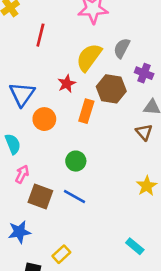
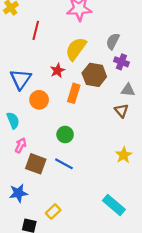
gray semicircle: (122, 48) -> (113, 41), moved
cyan rectangle: (135, 246) -> (114, 205), size x1.5

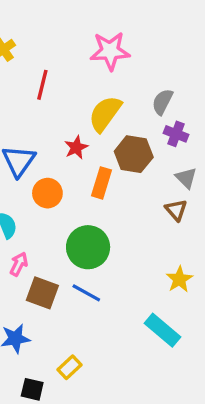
gray triangle: (128, 90) -> (186, 178), turned 40
green circle: (65, 135) -> (88, 247), size x1.6
cyan rectangle: (114, 205) -> (162, 330), moved

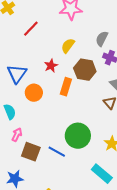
red line: (42, 85) -> (31, 29), turned 30
yellow semicircle: (105, 114) -> (68, 46), size x0.7
green circle: (88, 247) -> (78, 136), moved

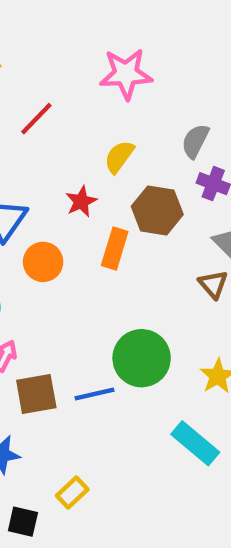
brown square: (31, 152) -> (36, 394), turned -30
blue line: (57, 152) -> (95, 394), turned -42

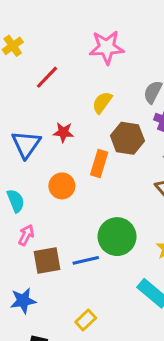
red star: (81, 201) -> (63, 132), moved, turned 30
orange circle: (43, 262) -> (62, 186), moved
yellow rectangle: (72, 492) -> (86, 320), moved

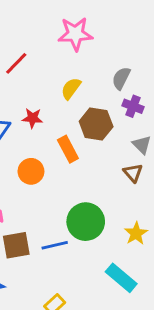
orange rectangle: (99, 164) -> (68, 149), turned -45

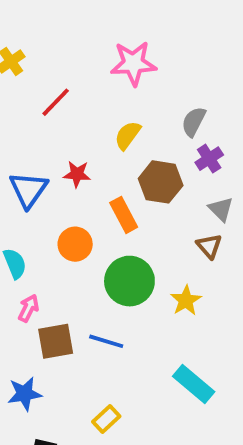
purple cross: (133, 106) -> (209, 159), turned 36
green circle: (86, 222) -> (129, 281), moved
yellow star: (136, 233) -> (186, 300), moved
blue line: (55, 245) -> (106, 341), turned 30

